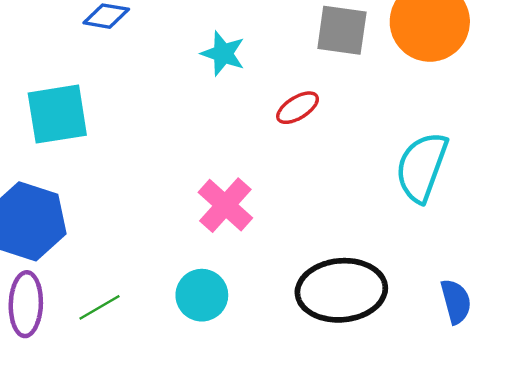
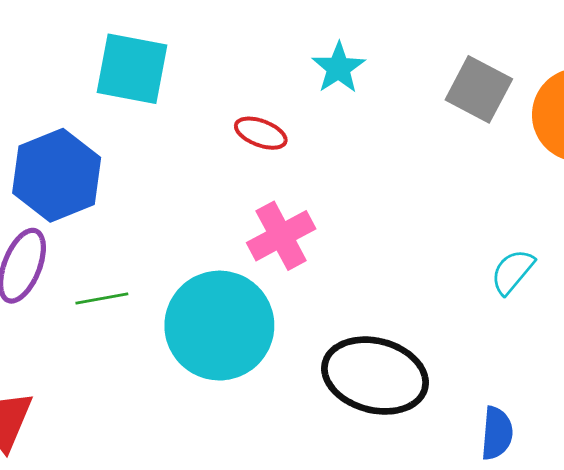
red ellipse: (298, 108) -> (261, 133), moved, turned 33
cyan semicircle: (422, 167) -> (512, 272), size x0.6
cyan circle: (202, 295) -> (219, 326), size x1.8

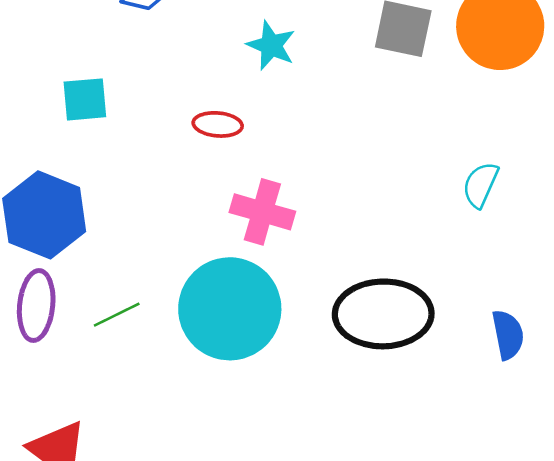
cyan square: (132, 69) -> (85, 99), size x0.7
pink cross: (281, 236) -> (262, 212), turned -30

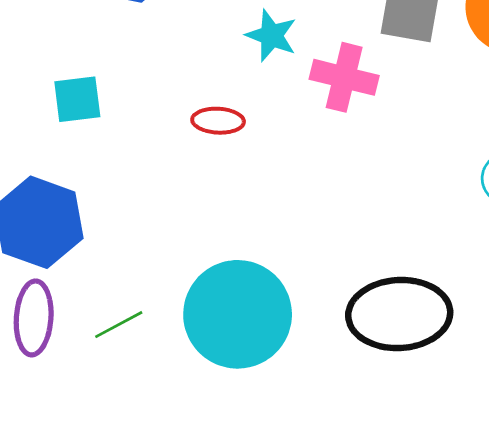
pink cross: (262, 212) -> (344, 77), moved

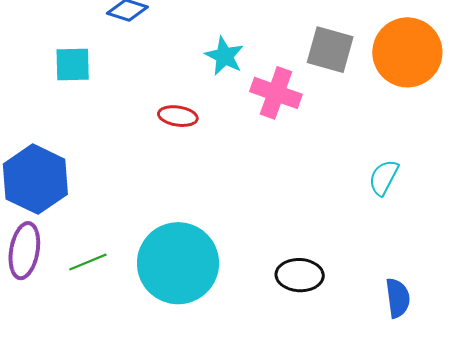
cyan square: (77, 99) -> (73, 64), moved
black ellipse: (399, 314) -> (300, 275), size x0.6

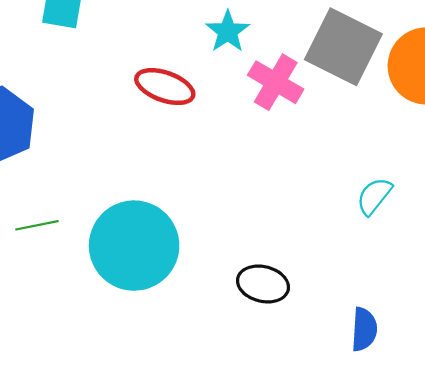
gray square: (330, 50) -> (343, 47), size x1.4
red ellipse: (178, 116) -> (165, 87), size x1.4

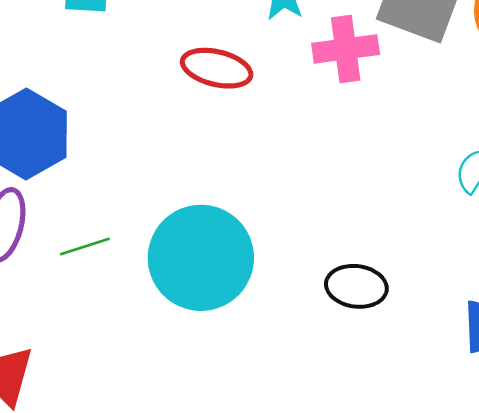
pink cross: (276, 82) -> (346, 49), turned -32

